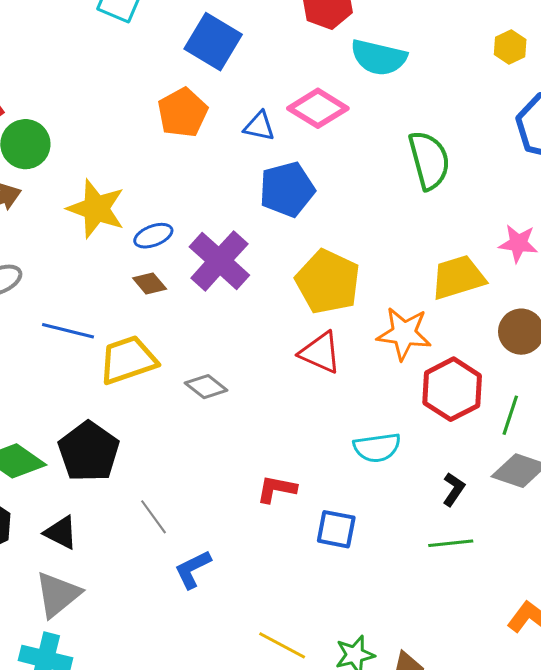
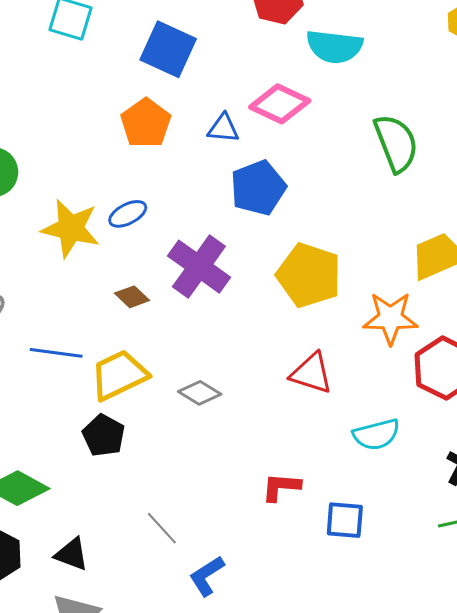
blue ellipse: (153, 236) -> (128, 214), moved
red triangle: (320, 353) -> (311, 373), moved
black pentagon: (89, 452) -> (104, 435), moved, size x0.7

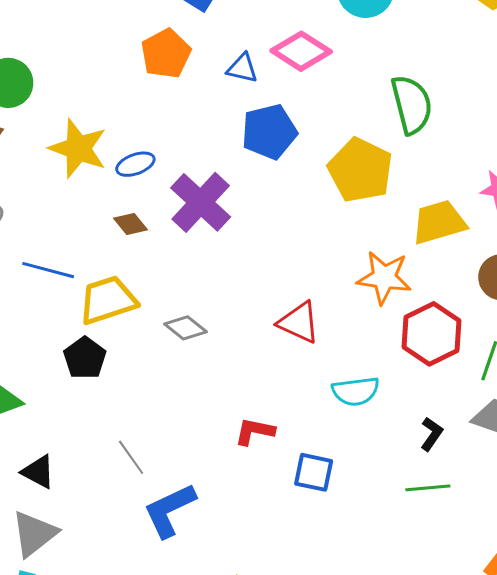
blue ellipse: (128, 214) -> (135, 164), moved
yellow pentagon: (309, 275) -> (360, 170), moved
blue L-shape: (207, 576) -> (170, 510), size x1.4

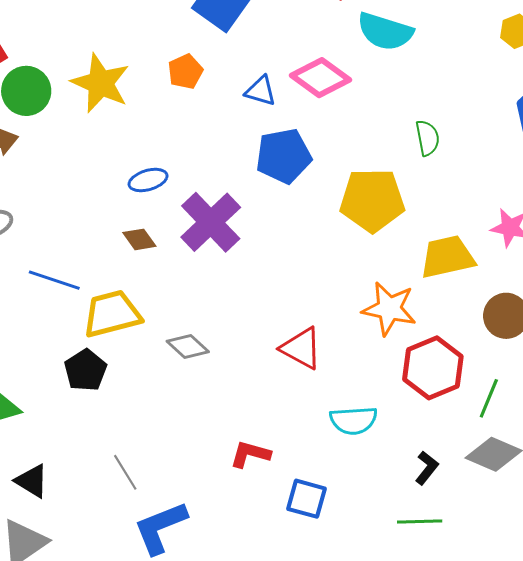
orange pentagon: (166, 54) -> (185, 72), size x0.7
green semicircle: (412, 105) -> (427, 138), size x0.6
yellow star: (78, 148) -> (101, 83), moved
yellow pentagon: (360, 170) -> (372, 200), turned -30

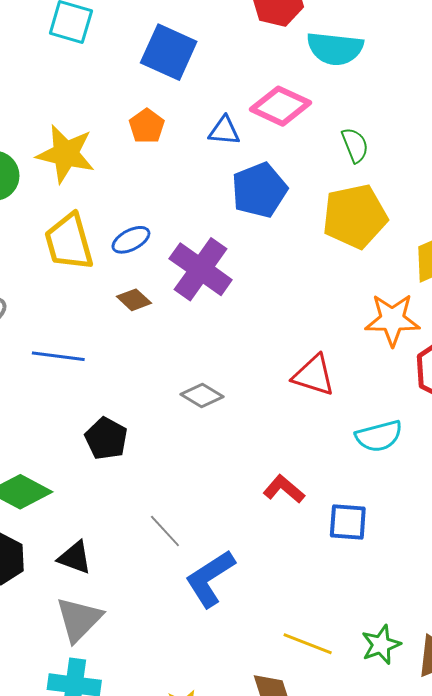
green semicircle: (427, 138) -> (355, 145), moved
yellow trapezoid: (112, 314) -> (69, 242), moved, turned -80
red L-shape: (250, 454) -> (284, 489), turned 36

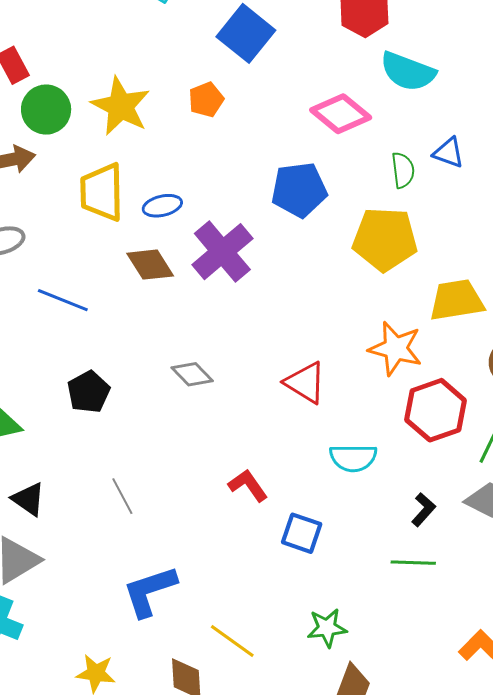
blue triangle: (224, 131) -> (449, 153), moved
brown diamond: (134, 300) -> (150, 265), size x1.4
blue L-shape: (210, 578) -> (150, 591), moved
green star: (381, 645) -> (327, 628), moved

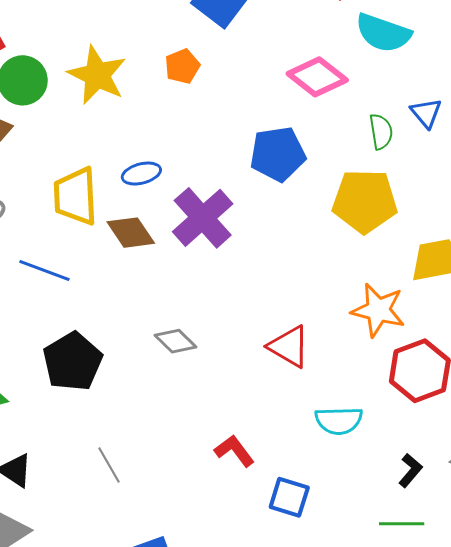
blue triangle: (449, 153) -> (426, 113), turned 32
yellow trapezoid: (102, 192) -> (75, 196), moved
black pentagon: (89, 392) -> (73, 362), size x1.4

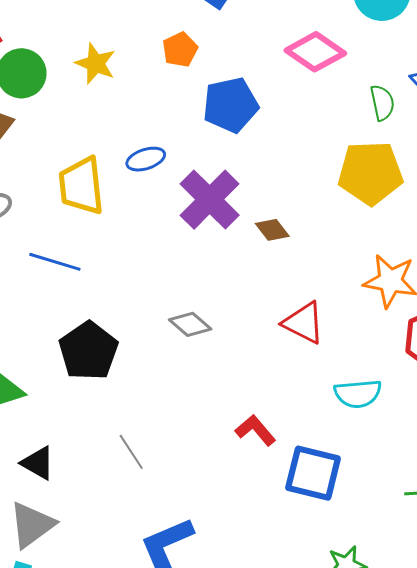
yellow star: (97, 75) -> (96, 64), size x0.7
blue pentagon: (278, 154) -> (231, 105), moved
brown diamond: (131, 233) -> (272, 230), moved, size x0.7
blue square: (289, 497) -> (313, 473), size x1.4

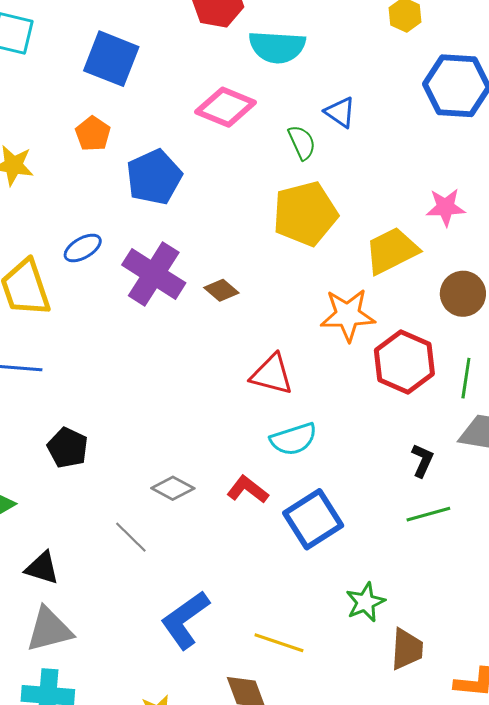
gray diamond: (190, 324) -> (173, 488), moved
black pentagon: (88, 351) -> (68, 448), size x0.7
cyan semicircle: (358, 394) -> (293, 439), moved
blue square: (313, 473) -> (313, 519), turned -34
gray triangle: (32, 525) -> (49, 630), turned 34

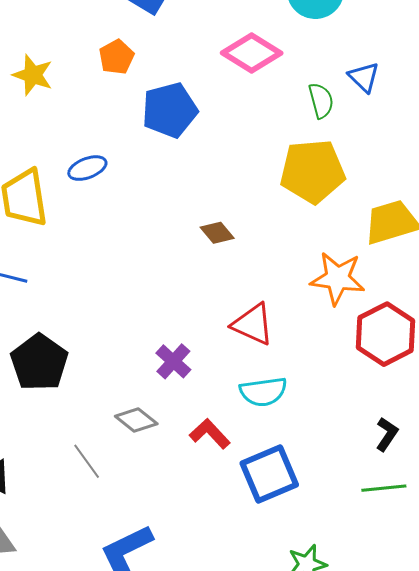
purple cross: (154, 274) -> (173, 361), moved, size x0.6
black pentagon: (68, 448) -> (39, 362), size x1.4

